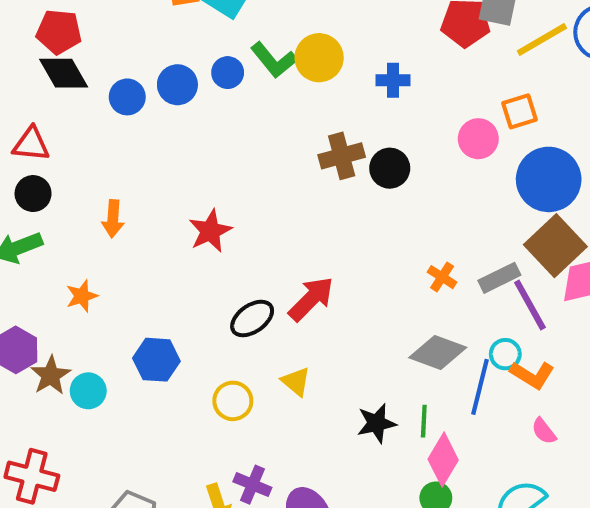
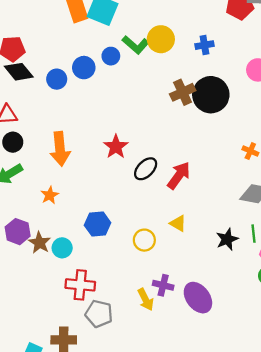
black circle: (390, 168) -> (211, 95), size x1.6
orange arrow: (113, 219) -> (60, 149), size x1.6
black ellipse: (252, 319) -> (146, 169), moved
red cross: (32, 476) -> (80, 285), moved

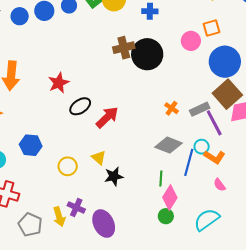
black star: (227, 239) -> (114, 176), moved
gray pentagon: (99, 314) -> (30, 225), moved

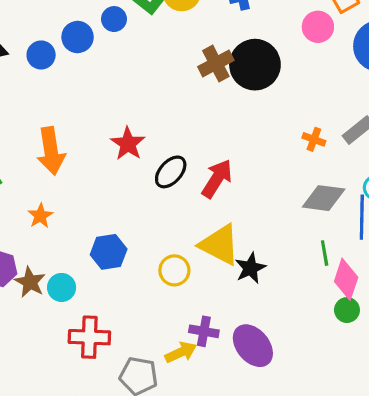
yellow triangle: (99, 158) -> (220, 245), size x1.8
yellow arrow: (59, 217) -> (181, 352), turned -84

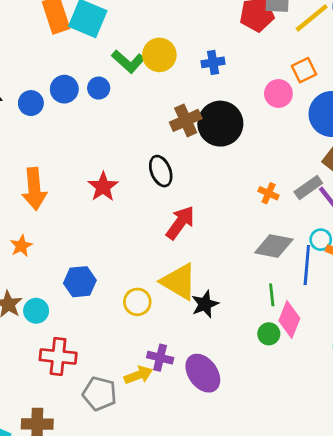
blue circle: (114, 19) -> (99, 88), moved
black ellipse: (171, 172) -> (161, 171), moved, turned -68
green circle: (347, 310) -> (269, 334), moved

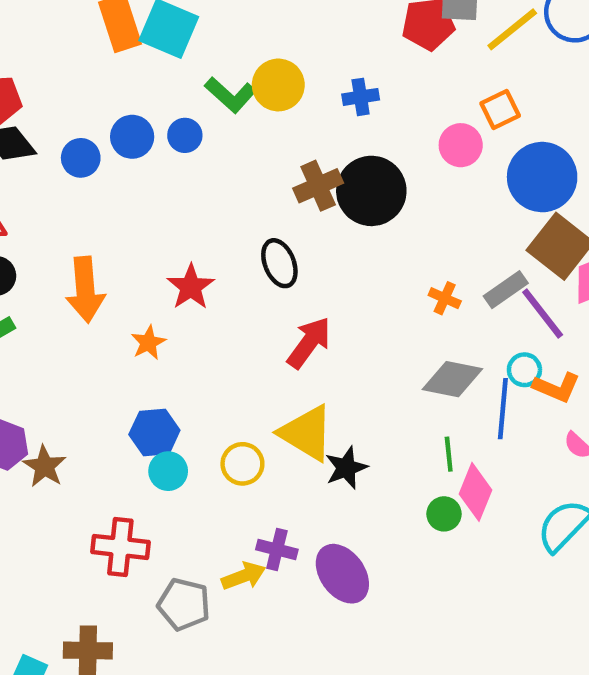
orange star: (21, 246) -> (148, 343), moved
cyan circle: (36, 311) -> (168, 471), moved

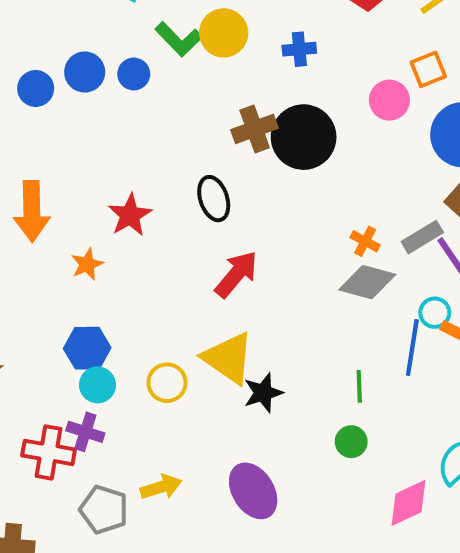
gray diamond: (452, 379) -> (367, 282), moved
pink diamond: (476, 492) -> (409, 503), moved, turned 39
purple cross: (277, 550) -> (85, 432), moved

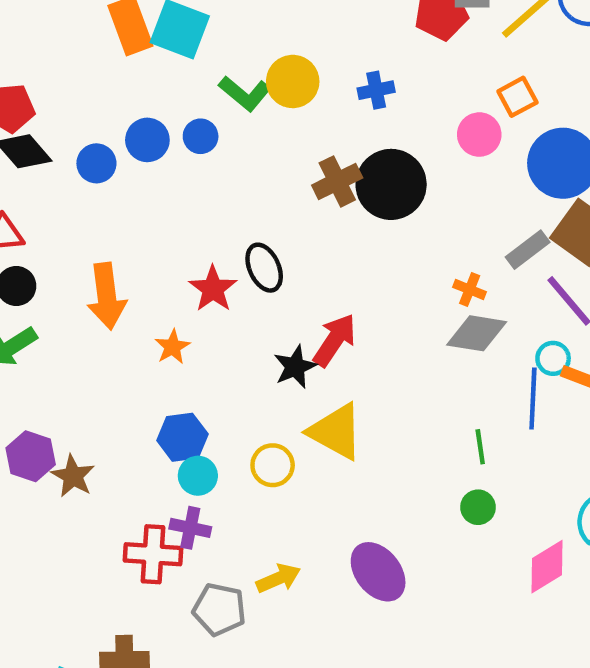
black ellipse: (214, 199) -> (264, 268), moved
gray rectangle: (422, 237) -> (528, 250), moved
black star: (263, 393) -> (295, 367), moved

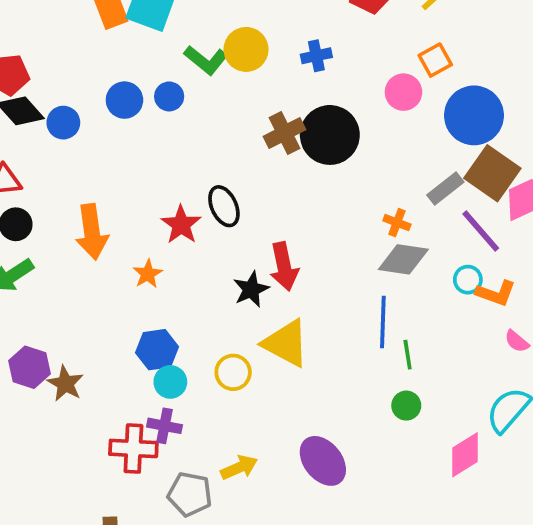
blue circle: (96, 163) -> (63, 123), moved
red arrow: (335, 340) -> (284, 267), turned 135
blue line: (533, 399) -> (383, 322), moved

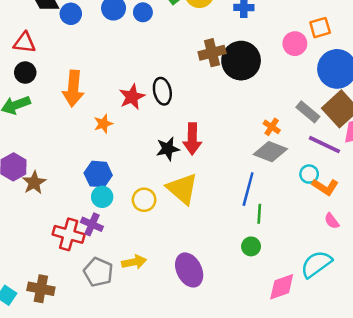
gray rectangle: (445, 188) -> (308, 112), turned 65
purple line: (481, 231) -> (324, 145), turned -36

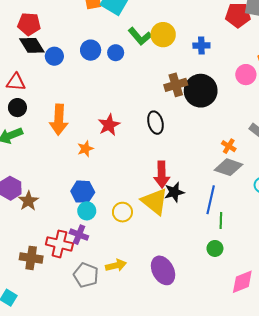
black ellipse: (162, 91) -> (155, 123), moved
red arrow: (192, 139) -> (162, 175), moved
black star: (168, 149) -> (174, 192), moved
brown cross: (41, 289) -> (31, 258), moved

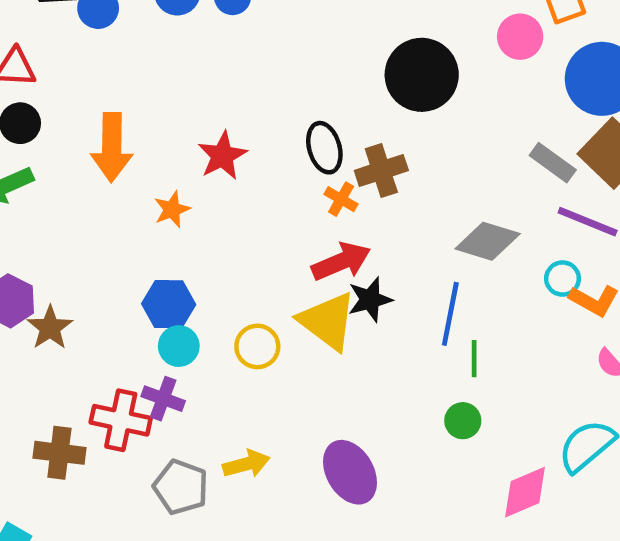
brown cross: (176, 85) -> (381, 170), moved
orange cross: (229, 146) -> (341, 199), moved
red arrow: (162, 175) -> (341, 262), turned -110

